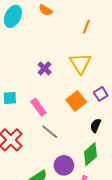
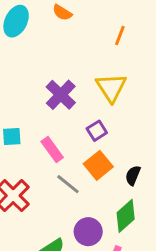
purple cross: (45, 68) -> (61, 95), size x1.5
purple square: (101, 94) -> (97, 131), moved
orange square: (76, 101) -> (98, 165), moved

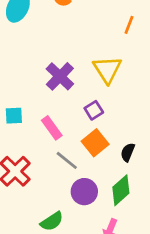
orange line: (120, 36) -> (129, 25), moved
purple circle: (88, 232) -> (84, 192), moved

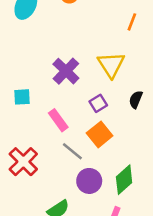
cyan square: (14, 116) -> (22, 97), moved
black semicircle: (128, 152) -> (136, 100), moved

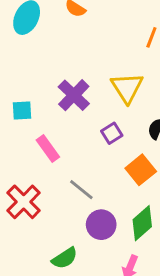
cyan square: (22, 97) -> (22, 110), moved
pink rectangle: (58, 120) -> (48, 149), moved
orange square: (100, 134) -> (141, 170), moved

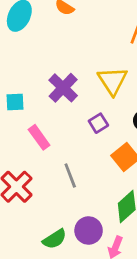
gray line: (81, 190) -> (70, 175), turned 30
purple circle: (101, 225) -> (89, 231), moved

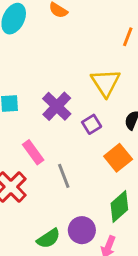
purple cross: (63, 88) -> (57, 106), moved
pink rectangle: (39, 137) -> (33, 152), moved

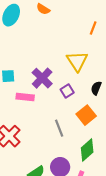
pink rectangle: (33, 152) -> (25, 97), moved, turned -48
gray line: (64, 176) -> (59, 128), moved

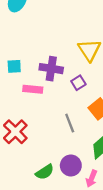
purple cross: (42, 78) -> (51, 69), turned -35

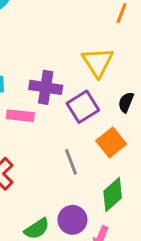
purple square: (78, 83) -> (83, 107), size x1.5

